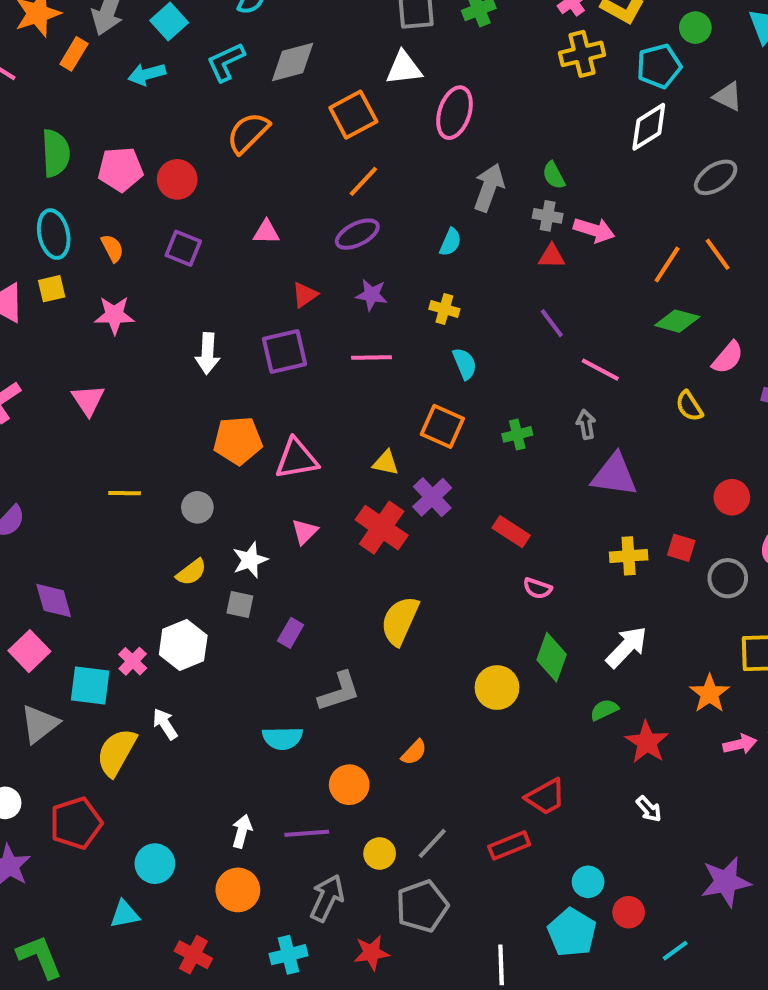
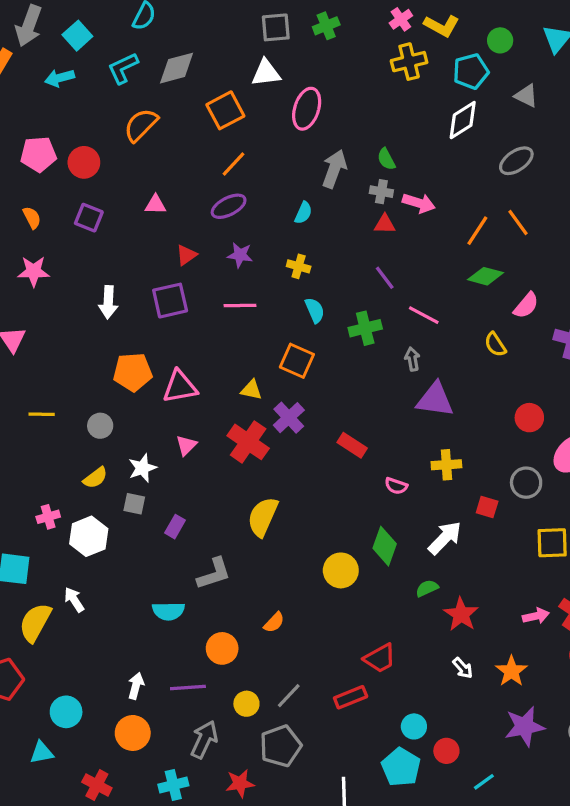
green cross: (517, 434) -> (365, 328), moved, size x1.4
red square: (681, 548) -> (487, 507), moved
pink semicircle: (537, 588) -> (396, 486), moved
pink cross: (133, 661) -> (48, 517), moved, turned 30
orange star: (710, 694) -> (511, 671), moved

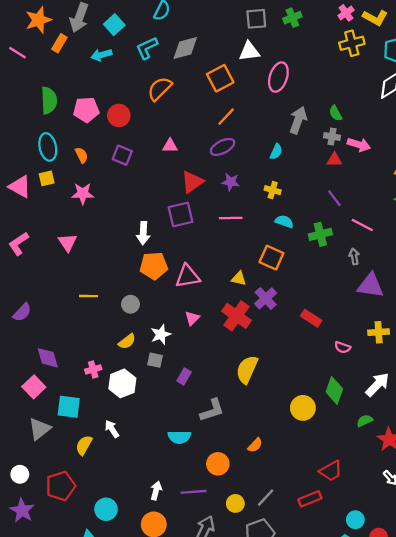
red triangle: (186, 255) -> (192, 182), size x1.5
white arrow: (108, 302) -> (143, 233), moved
cyan semicircle: (315, 310) -> (284, 222), turned -48
yellow semicircle: (35, 622) -> (84, 445), size x0.7

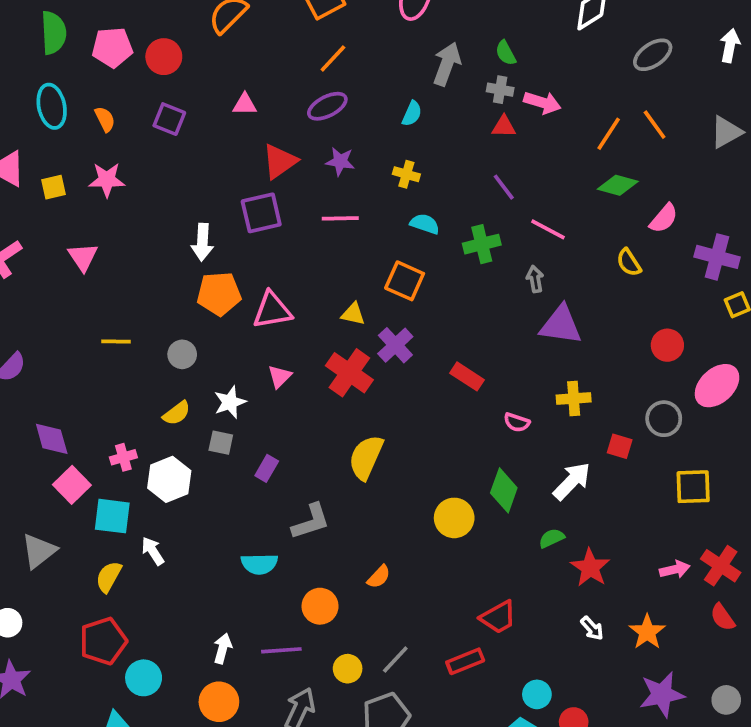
yellow square: (47, 178) -> (54, 187), moved
pink square: (34, 387) -> (72, 485), moved
cyan square: (69, 407) -> (112, 516), moved
red pentagon: (61, 486) -> (103, 641), moved

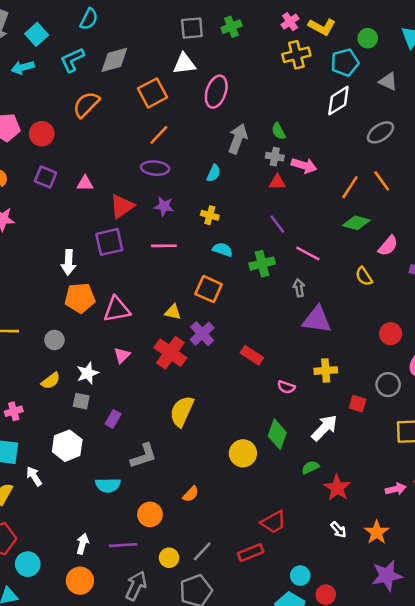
pink triangle: (245, 104) -> (85, 183), moved
purple ellipse: (327, 106) -> (155, 168), turned 32
white hexagon: (169, 479) -> (67, 446), moved

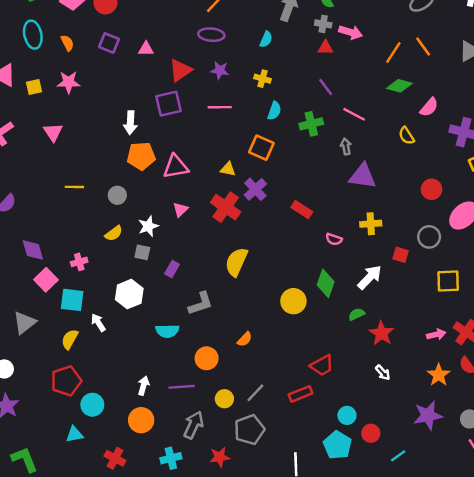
cyan semicircle: (223, 250) -> (274, 111), turned 90
orange star: (377, 532) -> (439, 375), moved

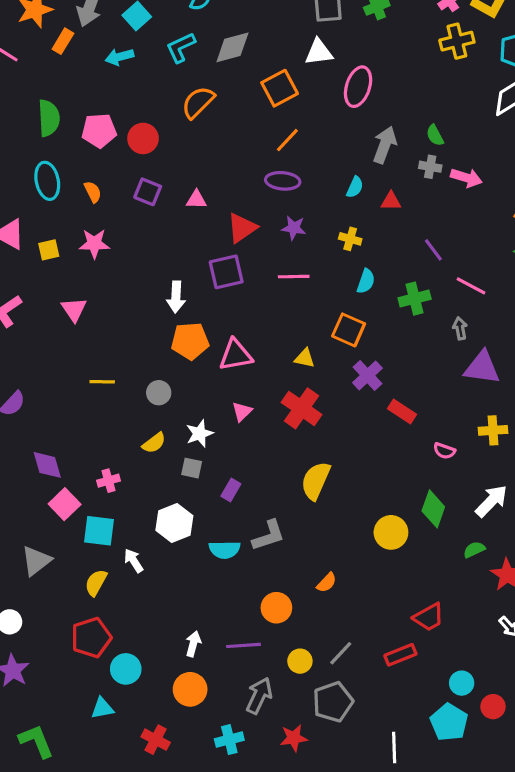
red triangle: (326, 48) -> (391, 201), moved
purple cross: (255, 189) -> (367, 375), moved
cyan semicircle: (167, 331) -> (225, 550), moved

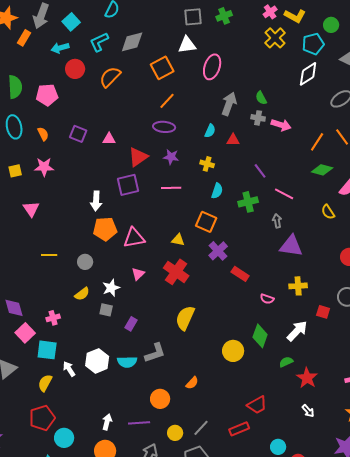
yellow cross: (457, 41) -> (275, 38), turned -30
red circle: (143, 138) -> (75, 69), moved
white hexagon: (174, 523) -> (97, 361), moved

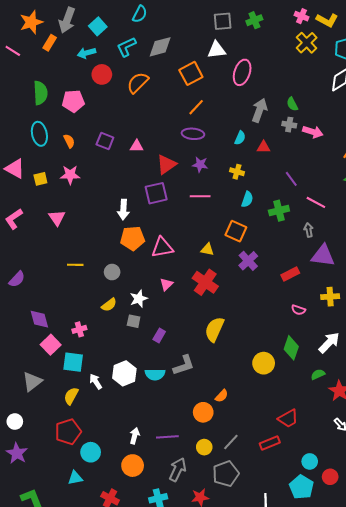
pink cross: (270, 12) -> (301, 16), turned -32
red rectangle: (240, 274) -> (290, 274), moved, turned -60
orange circle: (160, 399) -> (203, 412), moved

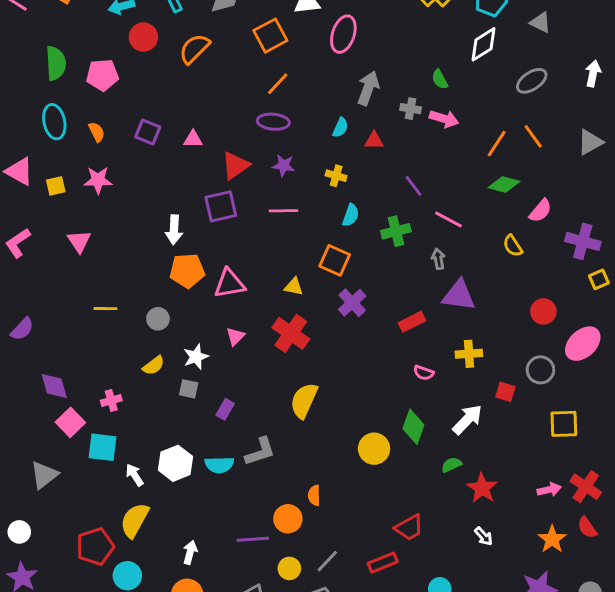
green semicircle: (292, 104) -> (440, 79), moved
yellow semicircle: (71, 396) -> (135, 520), moved, size x1.4
orange semicircle: (222, 396) -> (314, 495), turned 136
purple line: (167, 437) -> (253, 539), moved

